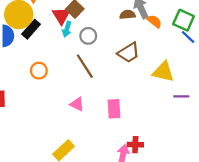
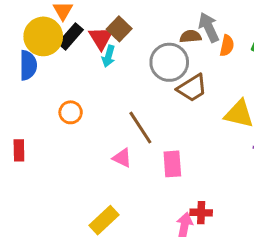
orange semicircle: (154, 21) -> (227, 46), turned 64
black rectangle: (31, 29) -> (71, 36), moved
gray circle: (88, 36) -> (169, 62), moved, size x1.6
brown line: (85, 66) -> (140, 128), moved

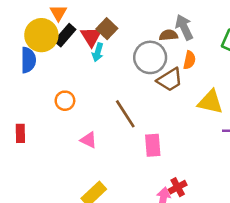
orange semicircle: (227, 46) -> (189, 60), moved
pink triangle: (122, 158) -> (89, 140), moved
red cross: (201, 213) -> (178, 187), turned -30

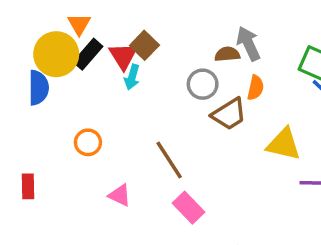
gray circle: (150, 57) -> (203, 84), size x0.7
pink rectangle: (153, 145) -> (188, 208), moved, turned -40

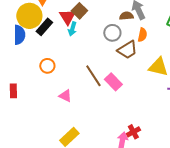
black rectangle: (88, 54) -> (44, 27), moved
pink rectangle: (188, 208) -> (113, 82), moved

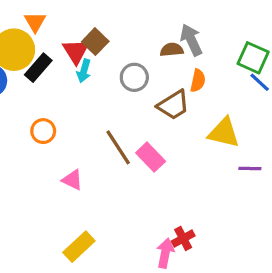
gray circle: (112, 33) -> (134, 77), moved

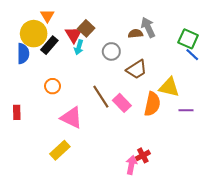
orange semicircle: (198, 81) -> (152, 104), moved, size x1.6
pink triangle: (72, 180) -> (71, 118), size x1.6
yellow rectangle: (79, 247) -> (60, 150), moved

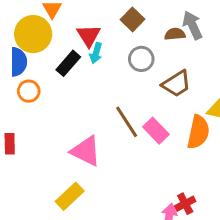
brown square: (86, 28) -> (133, 19), moved
black rectangle: (49, 45) -> (68, 63), moved
orange circle: (53, 86) -> (29, 91), moved

